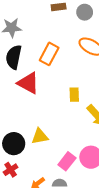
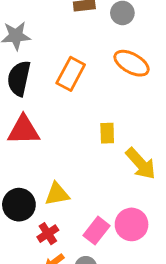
red triangle: (28, 83) -> (23, 130), moved, turned -30
red cross: (11, 170) -> (48, 234), moved

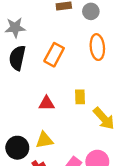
orange ellipse: (132, 63) -> (97, 47), turned 55
red triangle: (23, 130) -> (47, 103), moved, size x0.7

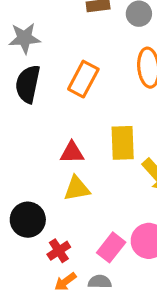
yellow rectangle: (80, 97) -> (123, 143), size x1.5
yellow triangle: (44, 140) -> (77, 189), moved

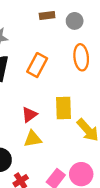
red triangle: (72, 153) -> (29, 115), turned -35

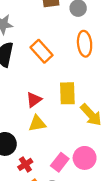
orange rectangle: (37, 65) -> (41, 51), turned -70

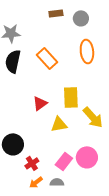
yellow triangle: (37, 123) -> (59, 124), moved

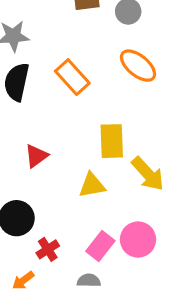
orange ellipse: (87, 51) -> (138, 66), turned -45
red triangle: (40, 103) -> (36, 156), moved
orange arrow: (36, 182) -> (23, 281), moved

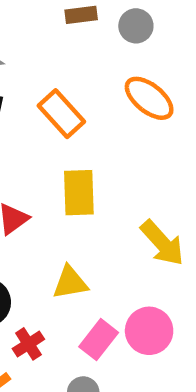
yellow rectangle: (112, 141) -> (79, 193), moved
yellow triangle: (92, 185) -> (70, 283), moved

